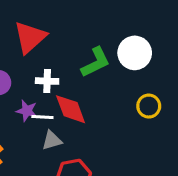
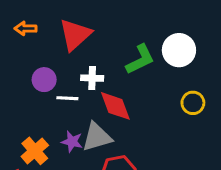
purple star: (27, 111) -> (72, 142), moved
white line: (42, 117) -> (67, 98), moved
gray triangle: (52, 140) -> (97, 137), size x1.5

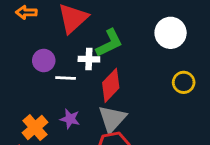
green L-shape: (140, 59) -> (109, 43), moved
red diamond: (115, 106) -> (111, 85), turned 64
gray triangle: (97, 137) -> (112, 119), moved, turned -32

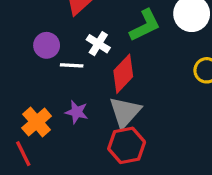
green L-shape: (109, 43) -> (145, 25), moved
white cross: (89, 59) -> (98, 44), turned 30

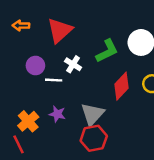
red diamond: (123, 74) -> (122, 86), moved

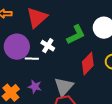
purple circle: (35, 66) -> (17, 47), size x1.6

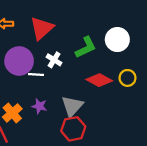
red diamond: (88, 64) -> (99, 80), turned 75

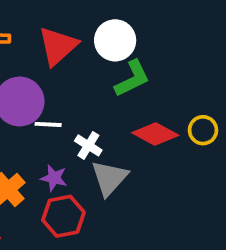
white circle: (117, 40) -> (115, 40), moved
white cross: (54, 60) -> (88, 145), moved
red hexagon: (73, 129) -> (63, 216), moved

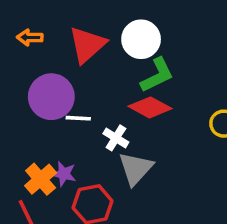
red diamond: (155, 134) -> (150, 107), moved
purple star: (54, 178) -> (64, 174), moved

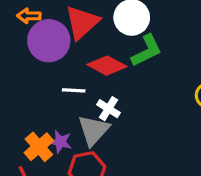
purple circle: (51, 97) -> (49, 41), moved
red diamond: (150, 107) -> (107, 66), moved
gray triangle: (136, 168) -> (94, 130), moved

